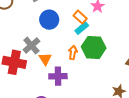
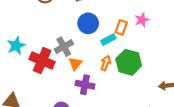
orange rectangle: (80, 17) -> (121, 27), turned 56
cyan rectangle: (82, 28) -> (108, 40), moved

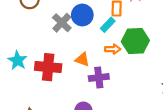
gray cross: (64, 47) -> (62, 23), moved
orange arrow: (106, 63) -> (113, 49), turned 88
orange triangle: (75, 64) -> (82, 59), turned -32

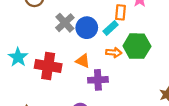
blue circle: (82, 15) -> (87, 28), moved

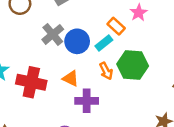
orange rectangle: (121, 12) -> (116, 26), turned -56
orange arrow: (114, 53) -> (106, 71), turned 56

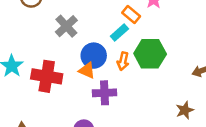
blue circle: (77, 41) -> (94, 56), moved
orange arrow: (106, 71) -> (123, 61), turned 42

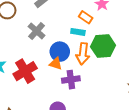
cyan rectangle: (119, 33) -> (78, 32), turned 56
orange arrow: (123, 61) -> (83, 54), size x1.5
red cross: (47, 76) -> (25, 71), turned -35

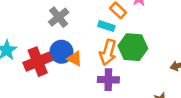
blue circle: (60, 52) -> (61, 52), moved
purple cross: (71, 80) -> (108, 80), moved

